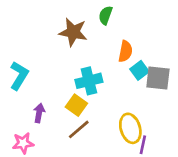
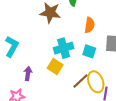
cyan square: (140, 70) -> (89, 51), moved, turned -32
brown line: (79, 129) -> (80, 81), moved

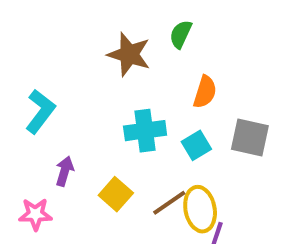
cyan square: (89, 51) -> (196, 145), turned 32
yellow square: (55, 66) -> (116, 194), moved

